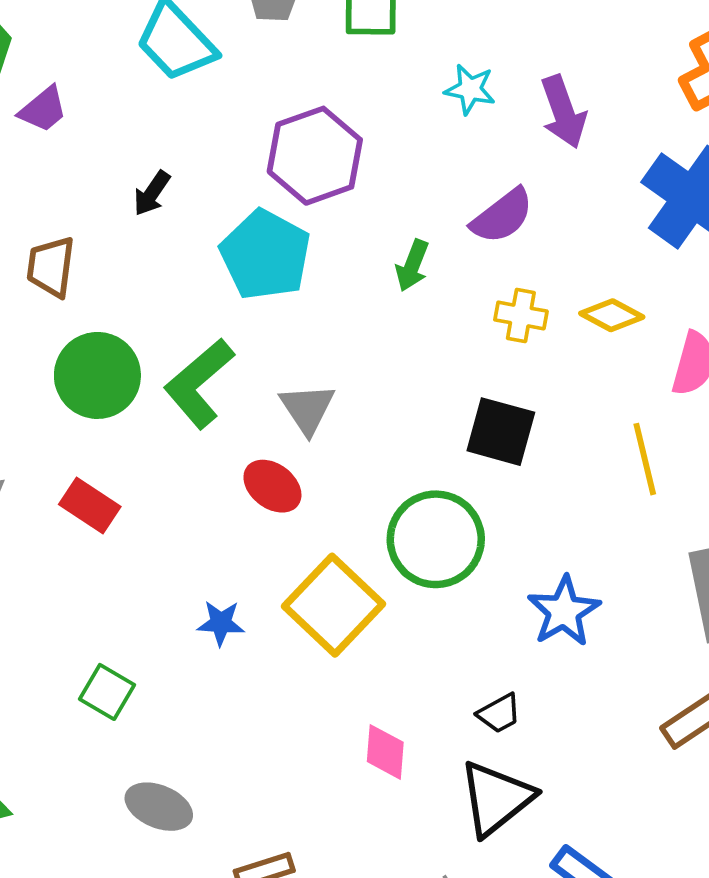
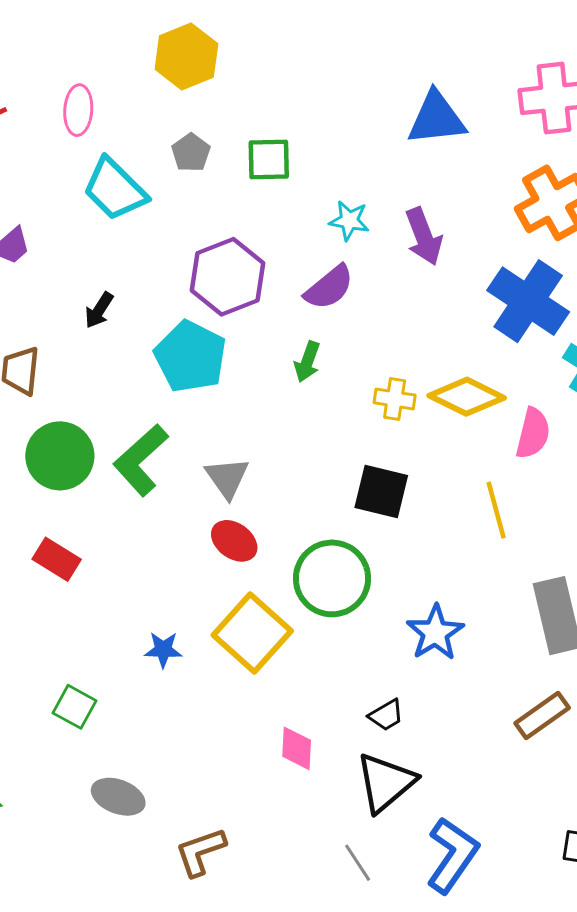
purple semicircle: (502, 216) -> (329, 287), moved
yellow diamond: (612, 315) -> (467, 397), size x1.5
red ellipse: (272, 486) -> (234, 541), moved

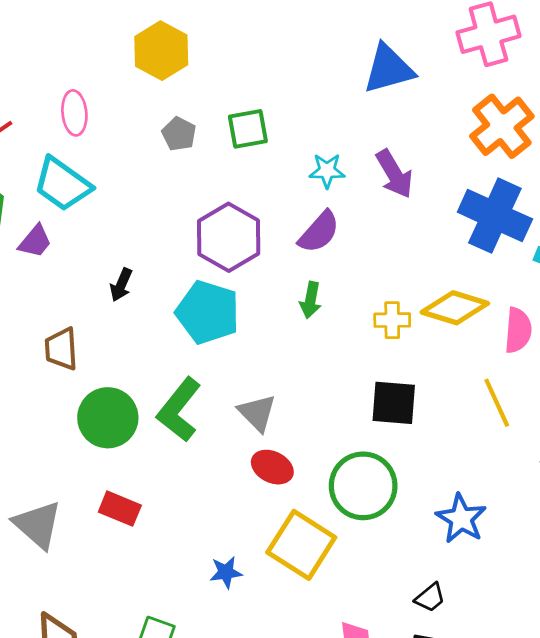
cyan trapezoid: (115, 189) -> (62, 184), moved

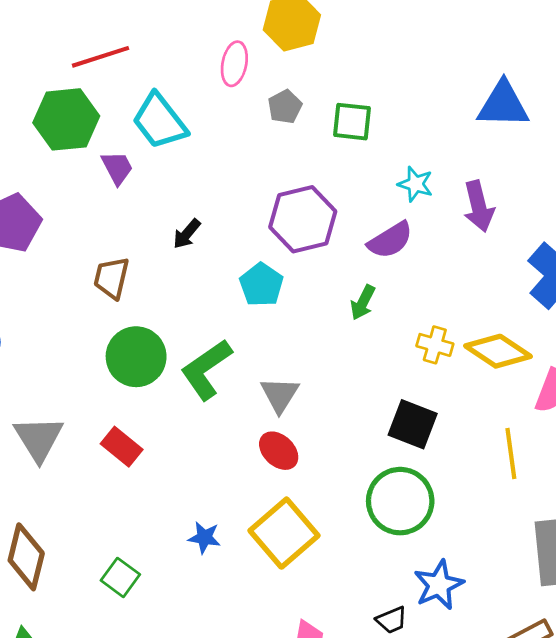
pink ellipse: (74, 113) -> (234, 64), moved
purple trapezoid: (35, 241) -> (117, 168), turned -84
cyan pentagon: (208, 312) -> (261, 285), size x0.7
green circle: (363, 486) -> (400, 501), moved
blue star: (461, 519) -> (439, 585), moved

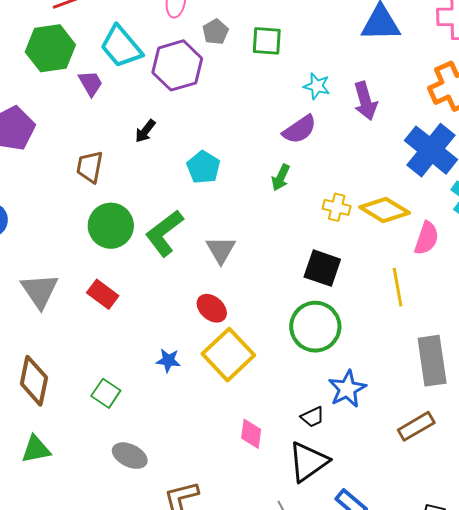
purple hexagon: (303, 219) -> (177, 65), moved
red ellipse: (279, 451) -> (212, 308), moved

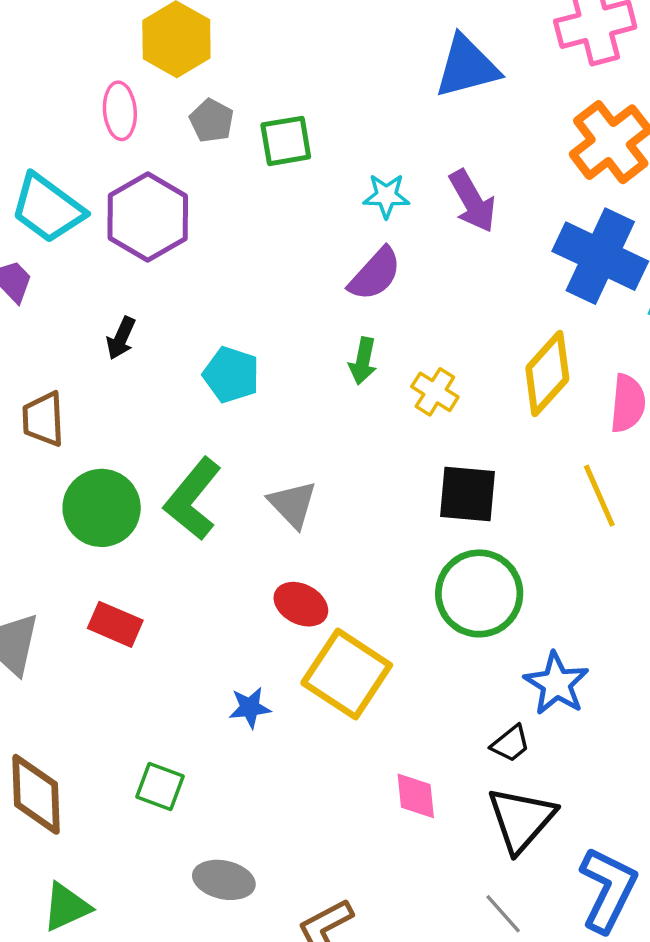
gray pentagon: (216, 32) -> (212, 121), moved
yellow cross: (337, 207) -> (435, 392), moved, turned 32
yellow diamond: (385, 210) -> (547, 373), turned -66

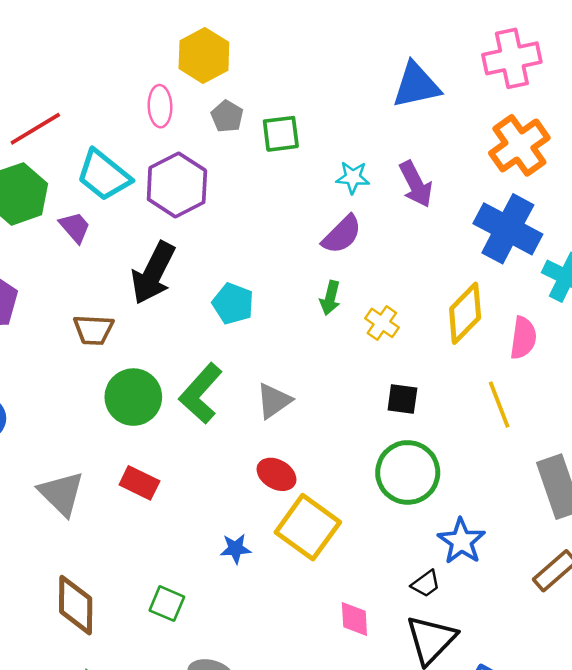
black arrow: (121, 338) -> (153, 273), size x2.0
brown trapezoid: (43, 419) -> (93, 330), turned -87
black square: (467, 494) -> (402, 399), size x0.7
gray triangle: (293, 504) -> (274, 401), turned 36

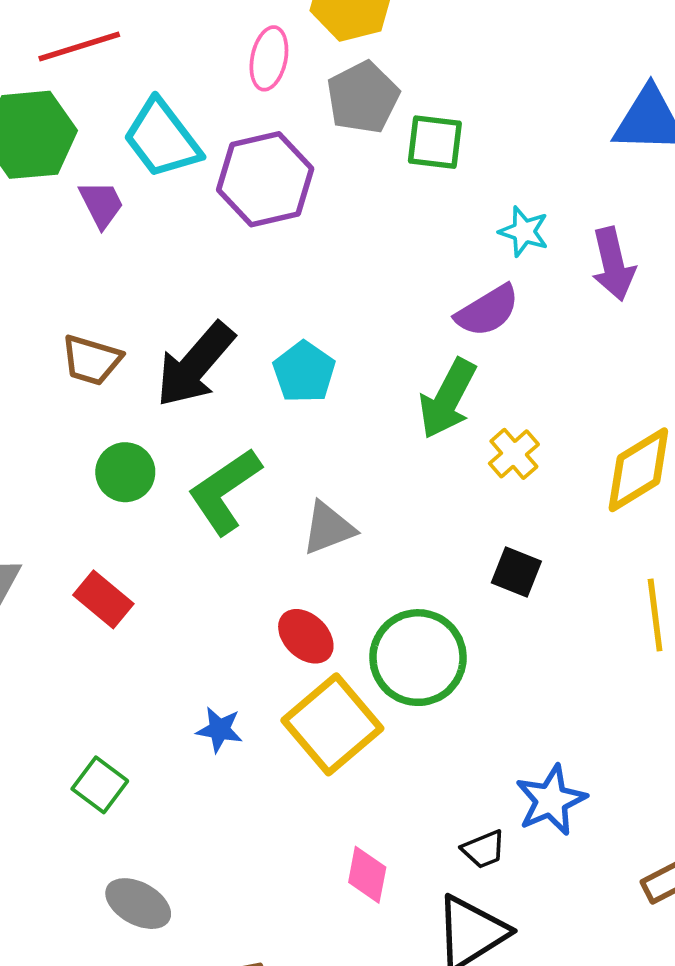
gray pentagon: (227, 116) -> (363, 97), size x1.5
black arrow: (153, 273) -> (195, 365), moved
green arrow: (330, 298) -> (448, 399), size x1.6
green circle: (133, 397) -> (125, 472), size x0.7
green circle: (408, 472) -> (418, 658), moved

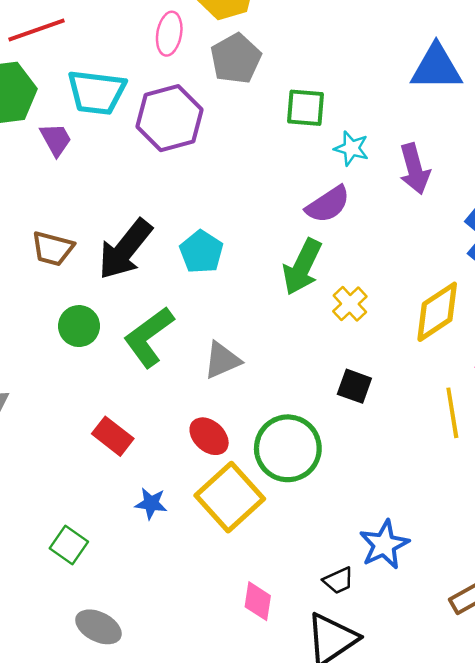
cyan trapezoid: (162, 139) -> (97, 92), turned -44
green square: (435, 142) -> (305, 108), moved
red rectangle: (103, 599) -> (113, 436), moved

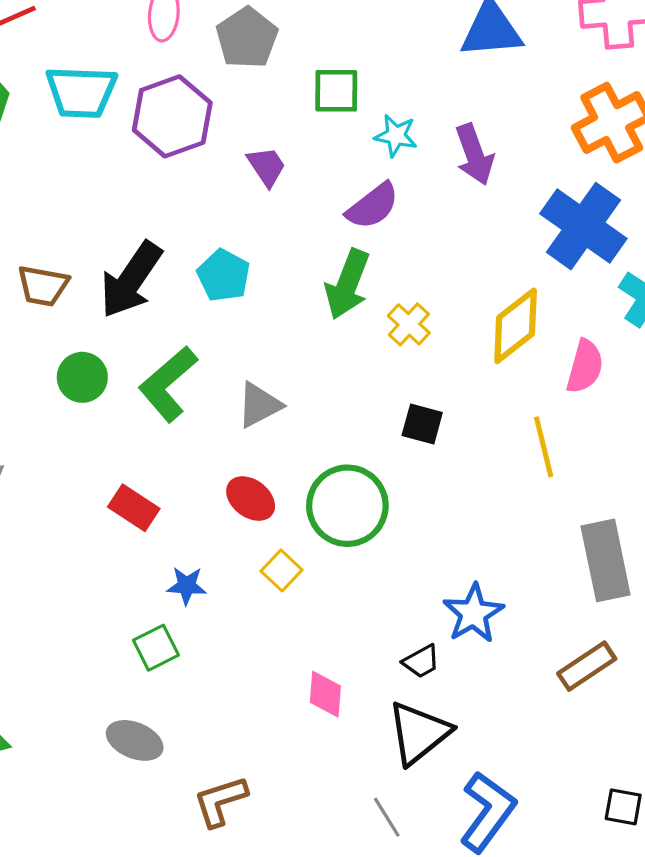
purple trapezoid: (56, 139) -> (267, 166), moved
yellow square: (230, 497) -> (282, 570), size x0.5
green square: (69, 545) -> (156, 648), moved, turned 33

